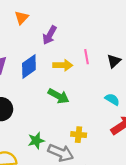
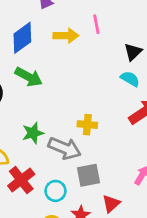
black triangle: (114, 61) -> (133, 52), moved
green arrow: (58, 96) -> (29, 77), moved

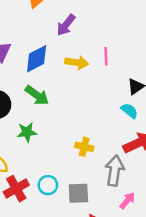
green star: (33, 133) -> (27, 132), moved
gray arrow: (65, 148) -> (115, 171), moved, turned -112
cyan circle: (56, 191) -> (48, 185), moved

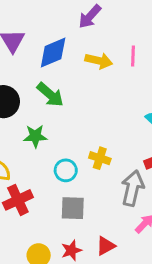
cyan circle: (48, 185) -> (66, 170), moved
gray square: (78, 193) -> (73, 208), moved

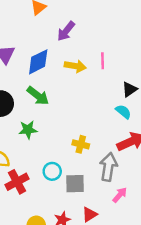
cyan circle: (66, 170) -> (52, 171), moved
gray square: (73, 208) -> (75, 184), moved

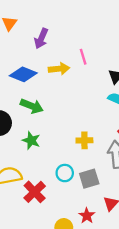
blue diamond: (38, 62) -> (23, 74), turned 64
green star: (28, 130) -> (31, 140), turned -30

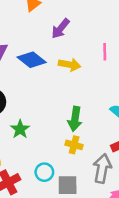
pink line: (83, 57) -> (105, 52), moved
green arrow: (32, 106) -> (75, 119), moved, turned 60

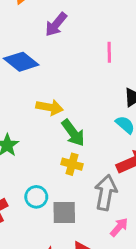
yellow arrow: (70, 65) -> (50, 107), moved
green arrow: (75, 119) -> (73, 133), turned -45

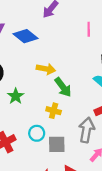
yellow cross: (72, 164) -> (54, 111), moved

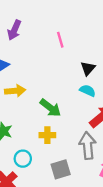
yellow arrow: (46, 69) -> (15, 91), moved
cyan circle: (37, 133) -> (23, 159), moved

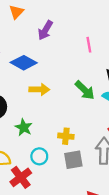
green arrow: (50, 108) -> (85, 90), moved
gray square: (61, 169) -> (73, 160), moved

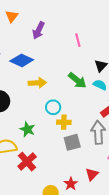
green star: (24, 127) -> (27, 129), moved
cyan circle: (39, 156) -> (53, 107), moved

